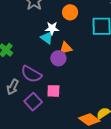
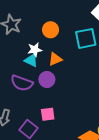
orange triangle: (66, 48) -> (55, 59), moved
purple semicircle: (31, 74) -> (22, 83), moved

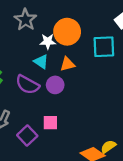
orange circle: (51, 30) -> (67, 32), size x1.5
white star: (35, 50) -> (48, 41), moved

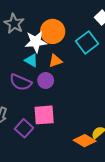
white star: (48, 41) -> (36, 42), size x1.5
cyan square: (104, 47) -> (87, 42), turned -30
pink square: (50, 123) -> (44, 115), size x1.5

